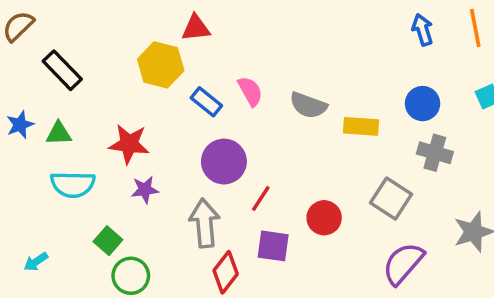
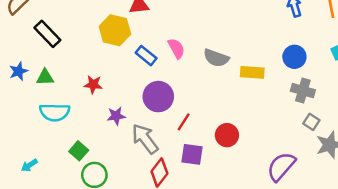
red star: (129, 144) -> (93, 85), size x0.7
purple star: (145, 190) -> (116, 116), moved
gray square: (391, 198) -> (311, 122), moved, size x0.6
gray arrow: (205, 223) -> (145, 139), turned -32

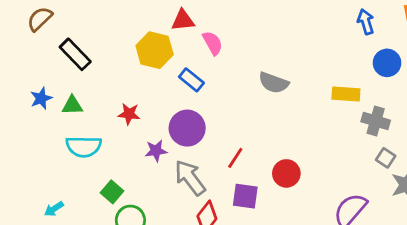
pink semicircle: (176, 48) -> (213, 43), moved
blue circle: (294, 57) -> (387, 63), moved
yellow rectangle: (252, 72) -> (346, 94), moved
purple circle: (158, 97) -> (187, 128), moved

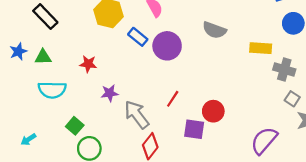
gray semicircle: (274, 83) -> (214, 30), moved
purple circle: (187, 128) -> (167, 46), moved
purple square: (245, 196) -> (194, 129), moved

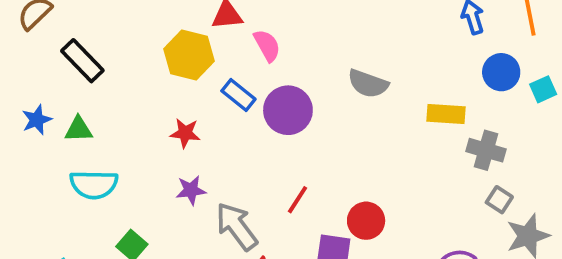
red star: (88, 64) -> (185, 133), moved

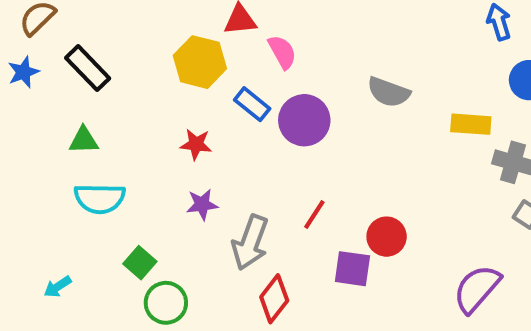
blue star: (37, 120) -> (23, 72), moved
gray arrow: (237, 226) -> (250, 243), turned -123

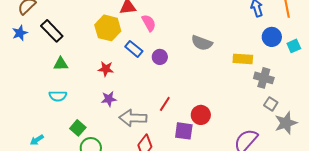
purple circle: (304, 120) -> (160, 57), size x0.6
green triangle: (84, 140) -> (61, 64), moved
cyan semicircle: (100, 198) -> (58, 96), size x0.7
gray arrow: (250, 243) -> (133, 118), turned 72

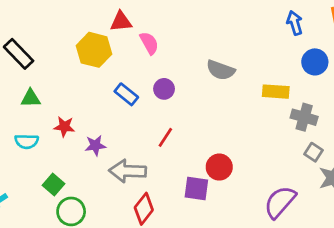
blue rectangle: (134, 49) -> (126, 94), moved
red star: (106, 69) -> (64, 127), moved
red line: (165, 104) -> (165, 137), moved

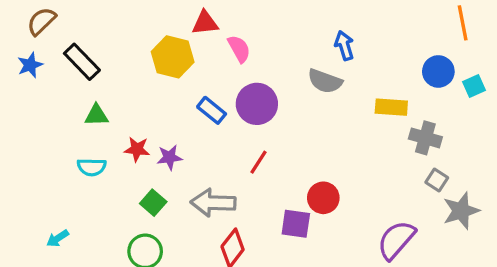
blue arrow: (295, 23) -> (344, 46), moved
purple circle: (164, 89) -> (257, 104), size x1.6
purple star: (95, 145) -> (169, 157), moved
green square: (54, 185) -> (153, 203), moved

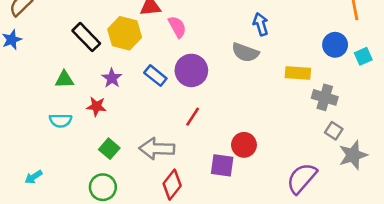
black rectangle: (82, 62) -> (86, 37), moved
purple star: (169, 157) -> (112, 78), moved, turned -30

